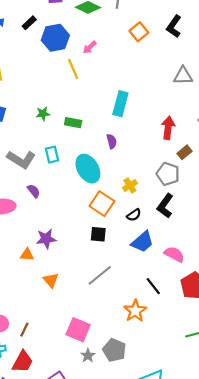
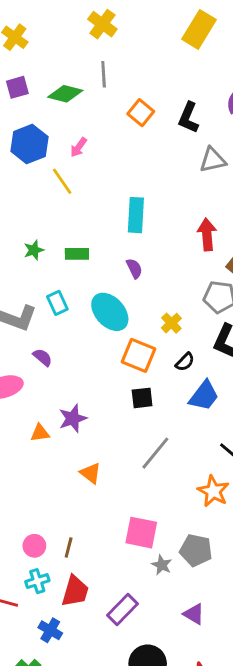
black L-shape: (174, 26) -> (188, 118), moved
orange triangle: (27, 255) -> (40, 433), moved

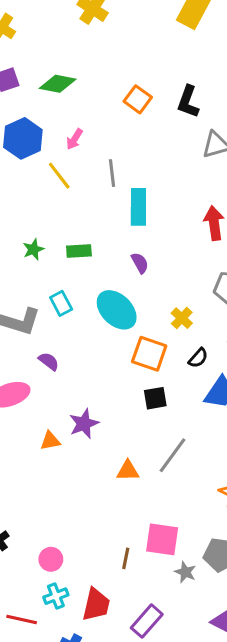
gray line: (104, 74) -> (112, 173), moved
orange triangle: (91, 473) -> (128, 471), moved, turned -35
brown line: (69, 547) -> (126, 558), moved

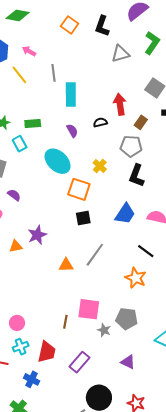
pink arrow: (75, 139) -> (29, 51), turned 88
cyan rectangle: (61, 303) -> (20, 144), moved
black semicircle: (198, 358) -> (100, 122), moved, turned -144

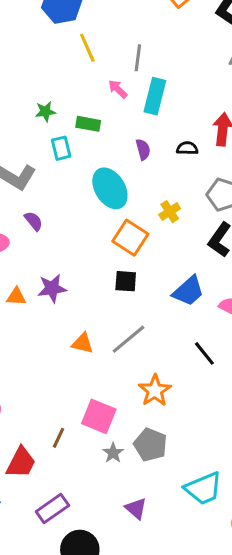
pink arrow: (29, 51) -> (118, 89), moved
orange star: (136, 278) -> (155, 391), moved
brown line: (65, 322) -> (59, 438), moved
purple rectangle: (79, 362) -> (52, 508), moved

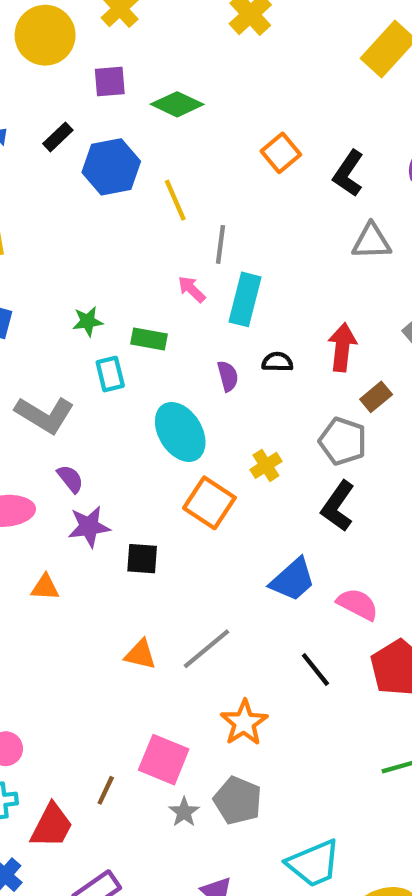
yellow line: (87, 48) -> (175, 200), moved
black semicircle: (187, 148) -> (277, 362), moved
black square: (126, 281) -> (142, 559), moved
purple star: (52, 288) -> (89, 527), moved

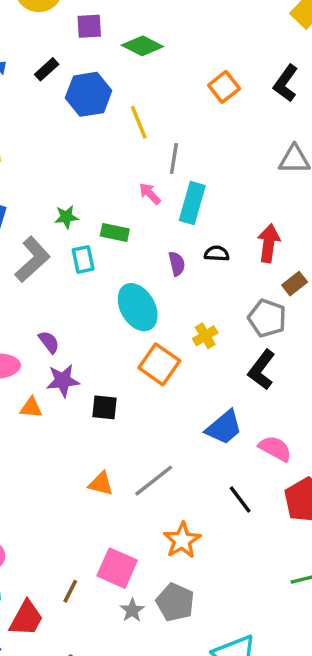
black L-shape: (348, 173) -> (286, 83), moved
gray L-shape: (45, 415) -> (32, 259), moved, turned -75
orange triangle: (45, 587) -> (31, 408), moved

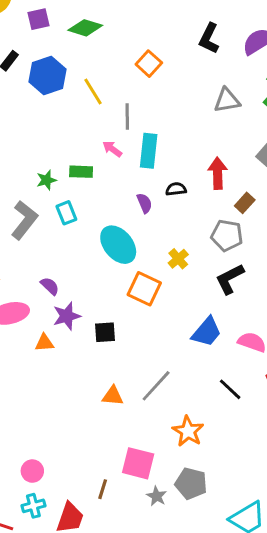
orange square: (224, 87) -> (149, 64), moved
green rectangle: (115, 232) -> (81, 172), moved
black L-shape: (262, 370) -> (230, 279), turned 36

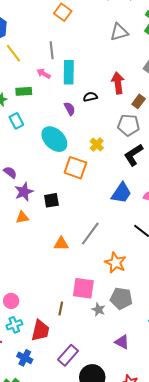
yellow line: (93, 91) -> (14, 53), moved
orange triangle: (44, 343) -> (22, 217), moved

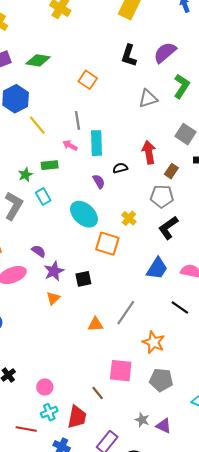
orange triangle: (22, 217) -> (53, 298), turned -32
brown line: (61, 308) -> (98, 393), turned -48
gray star: (98, 310) -> (142, 420), moved

